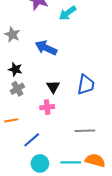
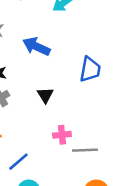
blue trapezoid: (86, 85) -> (90, 69), moved
pink cross: (47, 107) -> (62, 135), moved

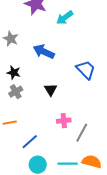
blue trapezoid: (90, 69) -> (86, 70), turned -55
gray line: (85, 150) -> (82, 133), turned -60

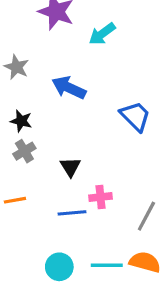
black triangle: (51, 90) -> (70, 167), moved
gray line: (82, 133) -> (146, 216), moved
blue line: (30, 142) -> (72, 213), moved, turned 36

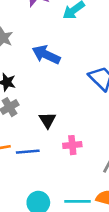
blue line: (72, 213) -> (28, 152), moved

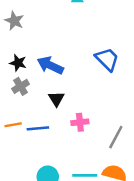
blue arrow: (46, 55) -> (50, 65), moved

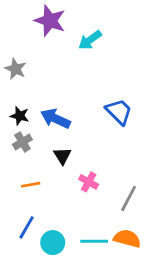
pink cross: (80, 122) -> (89, 182), turned 35
orange line: (13, 125) -> (31, 185), moved
blue line: (38, 128) -> (27, 227), moved, turned -55

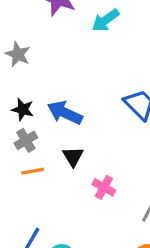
orange line: (31, 185) -> (32, 171), moved

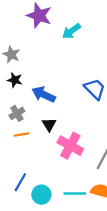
black star: (23, 109) -> (15, 80), moved
pink cross: (104, 187) -> (70, 146), size x1.6

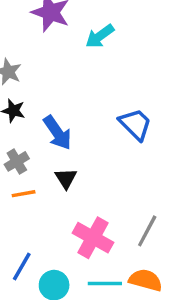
blue arrow: (44, 94) -> (57, 133), turned -150
pink cross: (70, 146) -> (93, 238), moved

